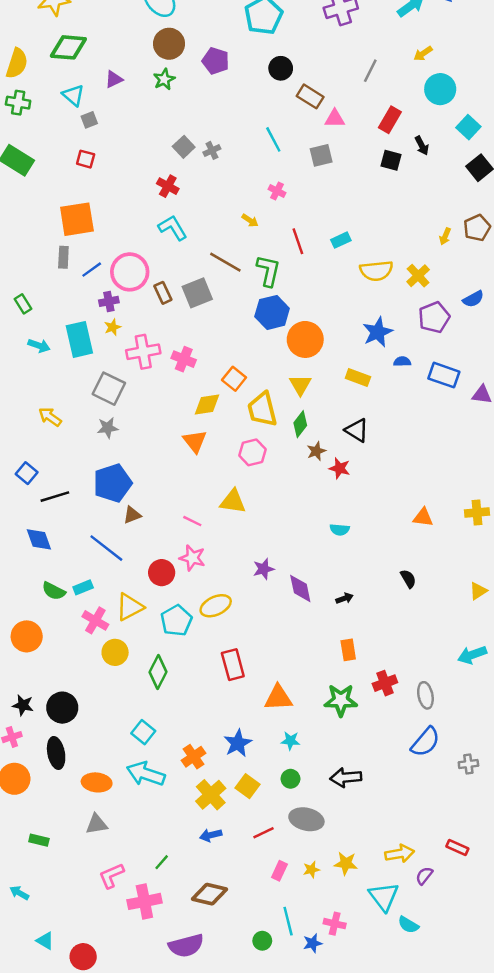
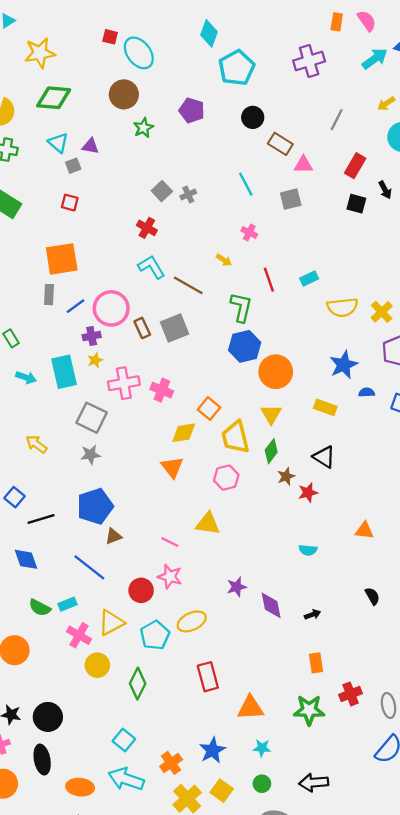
brown circle: (169, 44) -> (124, 94), moved
purple triangle: (114, 79) -> (90, 146), moved, turned 36
brown line: (225, 262) -> (188, 285), moved
red star: (340, 468) -> (308, 493), turned -30
orange triangle: (423, 517) -> (364, 531), moved

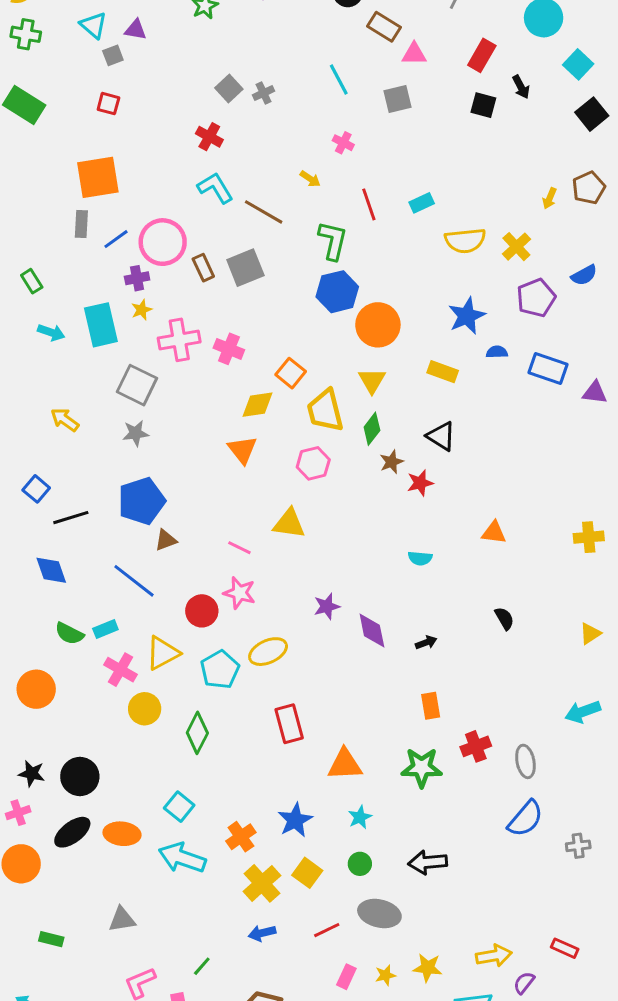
cyan star: (262, 748) -> (360, 817), turned -30
black ellipse: (42, 760) -> (72, 832), turned 64
orange ellipse: (80, 787) -> (122, 834), moved

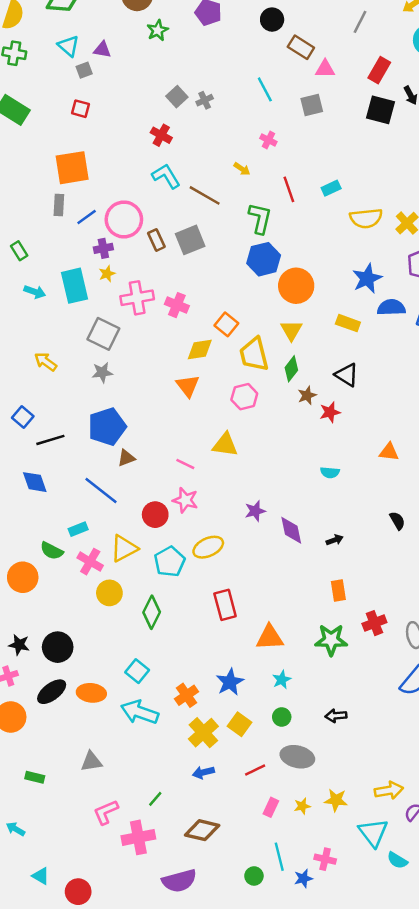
black square: (483, 105) -> (380, 110), size x1.4
blue semicircle: (497, 352) -> (391, 307), size x1.6
green semicircle: (69, 633) -> (52, 551), moved
black arrow: (428, 862) -> (336, 716), size x0.7

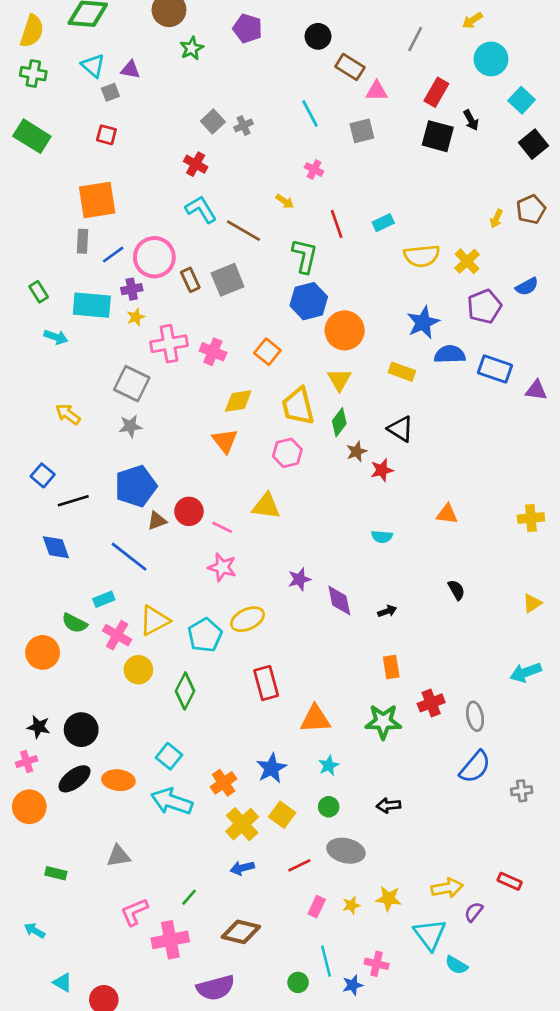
cyan rectangle: (75, 286) -> (92, 305), moved, turned -72
orange square: (226, 324) -> (267, 352), moved
red circle: (155, 515) -> (189, 511), moved

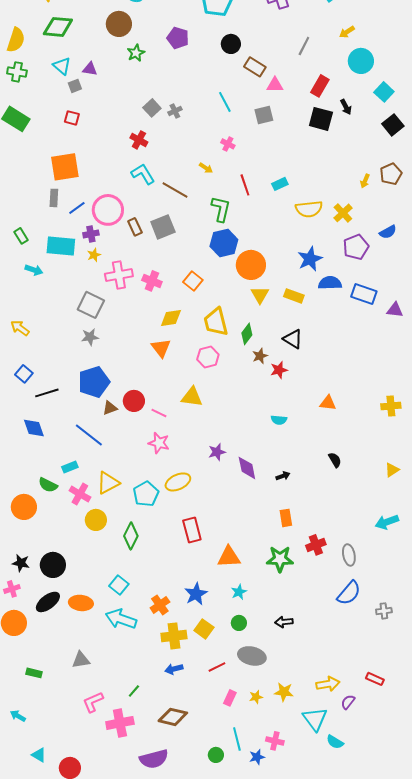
yellow triangle: (339, 380) -> (260, 295), moved
yellow arrow: (68, 414) -> (20, 328), moved
yellow cross: (242, 824) -> (174, 636), turned 35

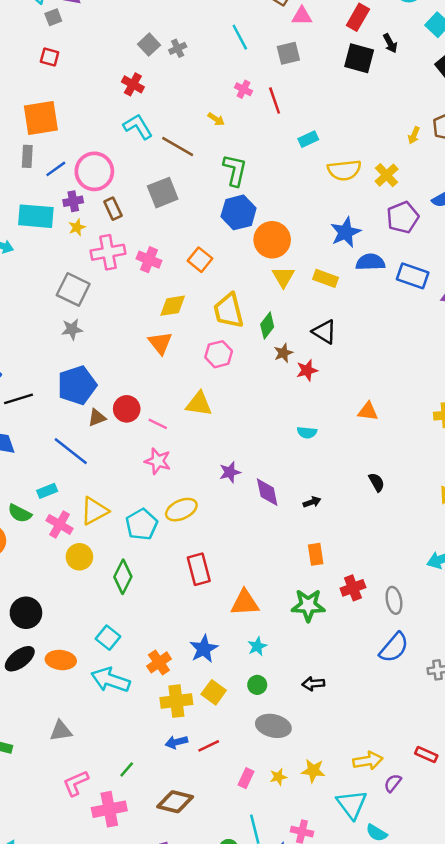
red line: (245, 185) -> (275, 101), moved
brown rectangle: (135, 227) -> (113, 209), moved
red line: (217, 667) -> (209, 746), moved

